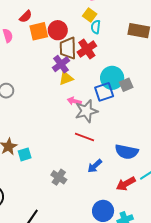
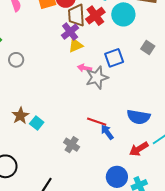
cyan circle: (112, 78) -> (123, 14), moved
gray square: (126, 85) -> (148, 47), moved, turned -32
red line: (84, 137) -> (97, 122), moved
cyan square: (25, 154) -> (37, 123), turned -32
blue arrow: (95, 166) -> (107, 132), turned 98

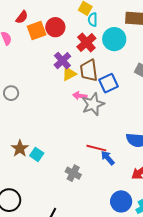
brown trapezoid: (76, 15) -> (89, 70), moved

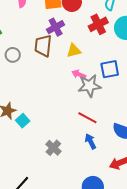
purple cross: (62, 61) -> (56, 27), moved
brown trapezoid: (89, 70) -> (43, 46), moved
red line: (96, 148) -> (87, 118), moved

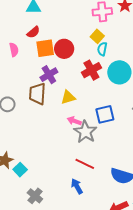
gray star: (89, 86) -> (85, 132), turned -30
blue arrow: (91, 141) -> (77, 186), moved
gray cross: (53, 148) -> (35, 196), moved

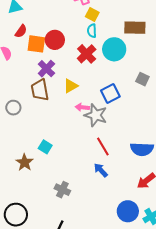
yellow square: (97, 36) -> (92, 14), moved
orange square: (45, 48) -> (36, 44), turned 30
red line: (85, 164) -> (103, 146), turned 48
cyan square: (20, 170) -> (45, 147), moved

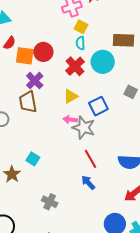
yellow triangle: (71, 86) -> (71, 96), moved

